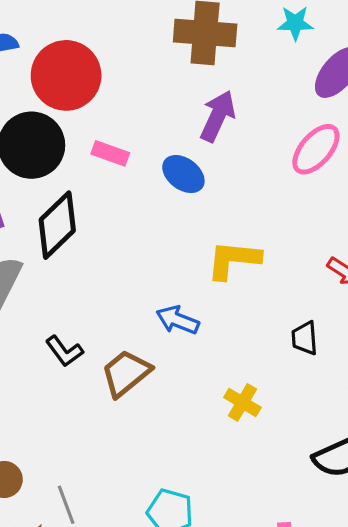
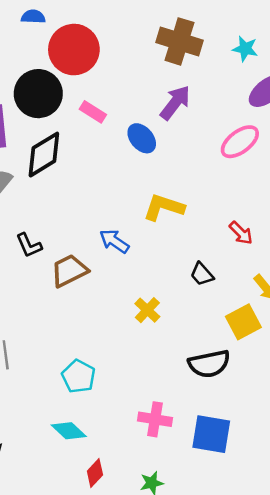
black trapezoid: (305, 338) -> (202, 274), turned -50

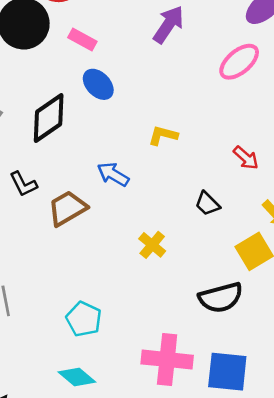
blue ellipse: (142, 138) -> (98, 84), moved
black diamond: (44, 155) -> (49, 118), moved
yellow L-shape: (164, 207) -> (163, 135), size x0.7
pink cross: (155, 419) -> (167, 360), size x1.4

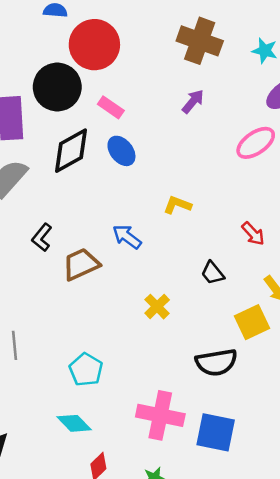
purple arrow: (169, 24) -> (193, 101), size x0.7
black diamond: (49, 118) -> (71, 151), moved
black L-shape: (23, 184) -> (42, 237), turned 60

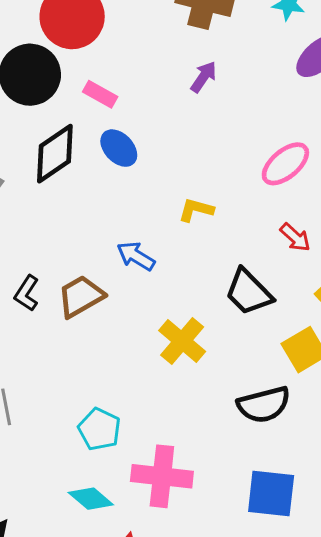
pink ellipse: (256, 143) -> (285, 164), moved
black L-shape: (42, 237) -> (27, 293), moved
black trapezoid: (213, 273) -> (249, 292), size x1.6
yellow cross: (157, 307) -> (182, 341), size x1.4
pink cross: (160, 415) -> (162, 476), moved

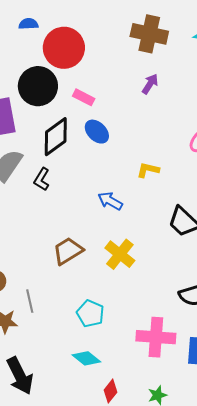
black L-shape: (27, 293) -> (42, 179), moved
brown trapezoid: (81, 296) -> (68, 251), moved
yellow cross: (182, 341) -> (120, 254), moved
pink cross: (162, 476) -> (156, 337), moved

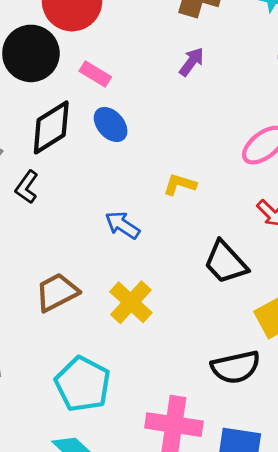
cyan pentagon: (90, 313) -> (83, 384), size x1.4

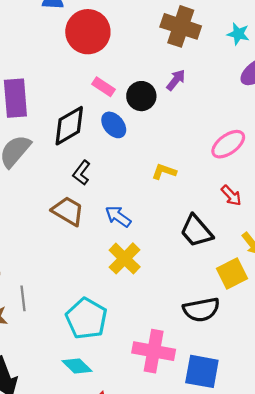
black circle: (31, 53) -> (141, 96), moved, size x0.7
black L-shape: (27, 187) -> (82, 173), moved
blue arrow: (122, 225) -> (118, 216), moved
brown trapezoid: (57, 292) -> (68, 211), moved, turned 56

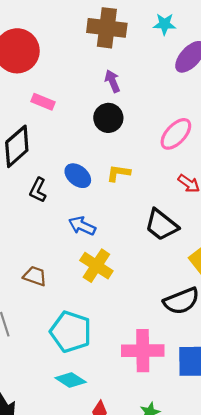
purple arrow: (176, 80) -> (112, 81), turned -50
black circle: (141, 96) -> (108, 118), moved
blue ellipse: (114, 125) -> (78, 176), moved
brown trapezoid: (68, 211) -> (35, 276), moved, size x0.7

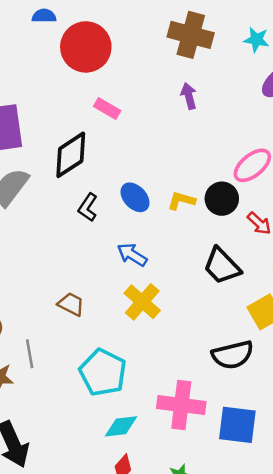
black circle: (108, 118) -> (222, 199), moved
cyan diamond: (71, 380) -> (121, 426), moved, turned -48

